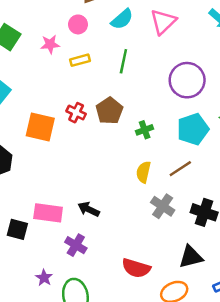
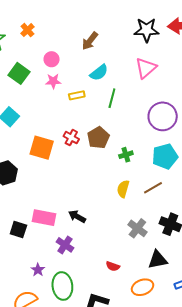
cyan semicircle: (122, 19) -> (99, 73), moved
pink circle: (78, 24) -> (52, 59), moved
gray cross: (163, 206) -> (137, 228), moved
red semicircle: (136, 268) -> (113, 266), size x0.6

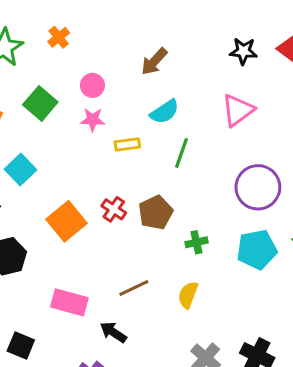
black star: (147, 30) -> (243, 51), size x0.7
orange square: (42, 148) -> (67, 221), turned 30
brown line: (153, 188) -> (134, 288), moved
pink rectangle: (44, 218) -> (69, 302), moved

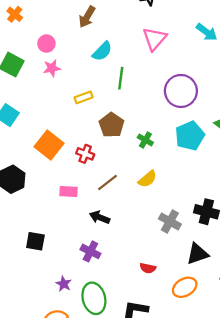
yellow rectangle: (127, 144) -> (84, 97), moved
red cross: (114, 209) -> (85, 154), moved
green cross: (196, 242) -> (145, 140), turned -35
yellow semicircle: (188, 295) -> (147, 179), turned -138
pink rectangle: (69, 302) -> (69, 191), moved, size x0.7

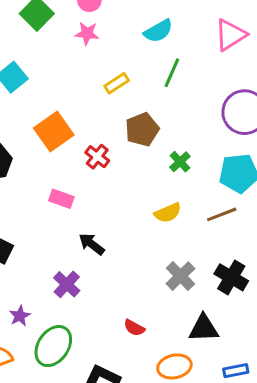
yellow rectangle: (84, 97) -> (117, 83), turned -30
brown line: (107, 182) -> (222, 214), moved
green ellipse: (94, 298) -> (53, 346), turned 32

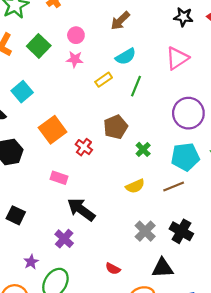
yellow rectangle: (117, 83) -> (104, 80), moved
black arrow: (92, 244) -> (81, 210), size x1.5

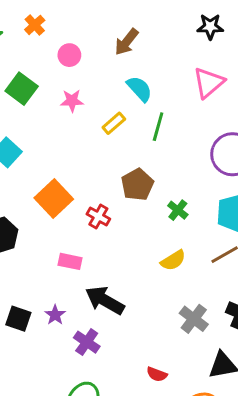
pink circle: (76, 35) -> (69, 55), moved
cyan semicircle: (126, 56) -> (139, 89), turned -95
purple star: (31, 262) -> (55, 315), moved

